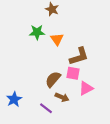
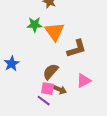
orange triangle: (57, 39) -> (55, 32), size x1.5
pink square: (73, 73) -> (48, 89), moved
blue star: (14, 99) -> (12, 64), moved

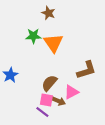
brown L-shape: (77, 49) -> (86, 70), moved
pink triangle: (84, 81) -> (71, 92), moved

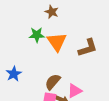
brown L-shape: (86, 70) -> (88, 48), moved

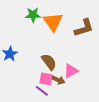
brown semicircle: (53, 82) -> (49, 62), turned 102

